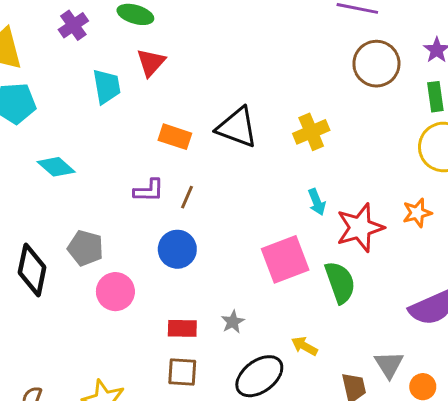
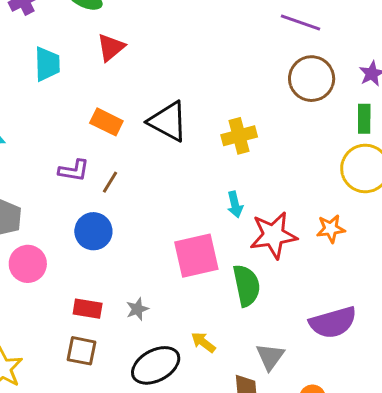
red triangle: (151, 62) -> (111, 47), moved
gray triangle: (389, 365) -> (270, 357), moved

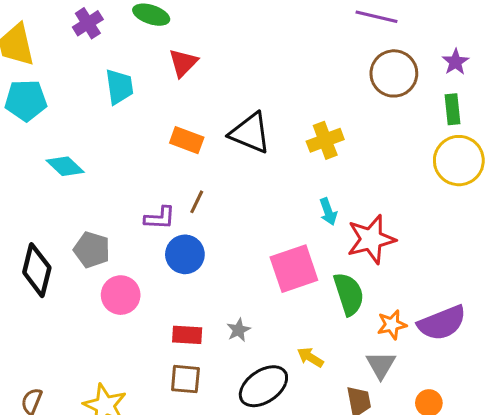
purple L-shape: (74, 170) -> (160, 218), moved
orange star: (331, 229) -> (392, 325), moved

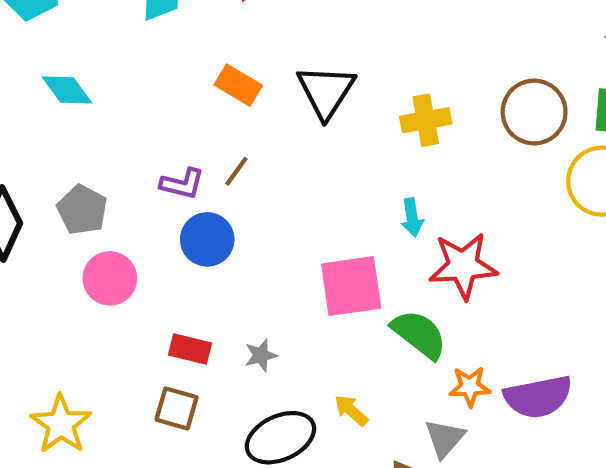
brown circle: (394, 73) -> (534, 112), moved
black triangle: (250, 133) -> (326, 91), turned 30
green semicircle: (349, 294) -> (419, 334), turned -45

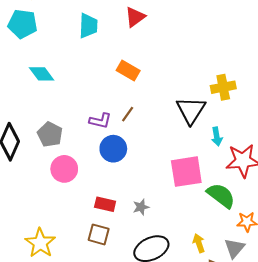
black triangle: (326, 91) -> (191, 110), moved
yellow arrow: (351, 410) -> (199, 243), moved, turned 30

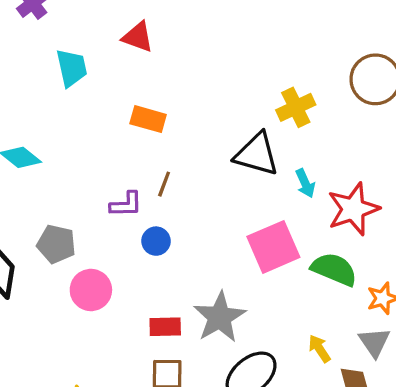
red triangle: (135, 17) -> (138, 37), turned -50
black triangle: (191, 110) -> (257, 154), turned -32
blue circle: (113, 149) -> (156, 241), size x0.7
gray star: (141, 207) -> (220, 317), size x2.0

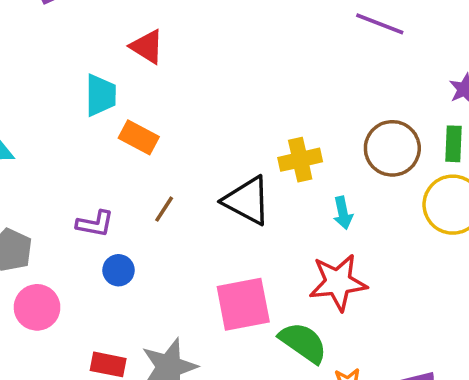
cyan trapezoid: (72, 68) -> (101, 95), moved
cyan arrow: (305, 183) -> (343, 213), moved
brown line: (164, 184) -> (164, 209), moved

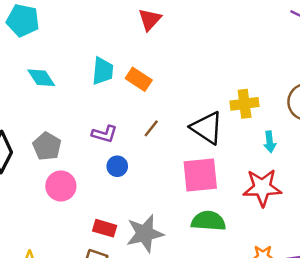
red triangle: (147, 47) -> (150, 19), turned 35
cyan trapezoid: (101, 95) -> (103, 71), moved
pink square: (243, 304) -> (200, 175), moved
green semicircle: (303, 343) -> (208, 221), moved, turned -36

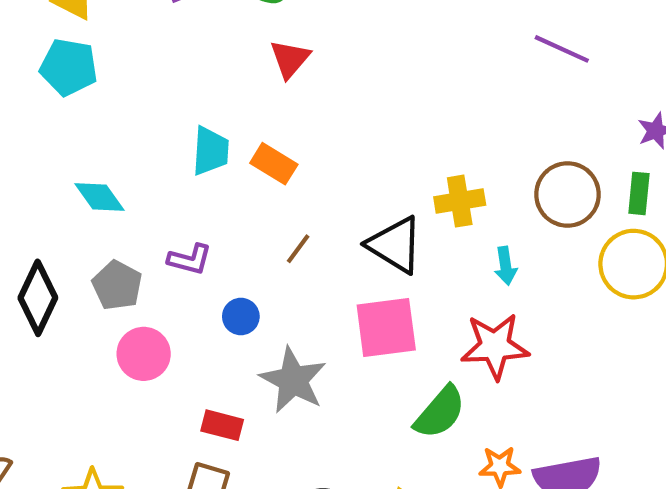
cyan diamond: (41, 78) -> (100, 197), moved
purple L-shape: (104, 134) -> (190, 259), moved
green semicircle: (208, 221) -> (440, 412), moved, turned 128
gray star: (145, 234) -> (293, 380), moved, turned -30

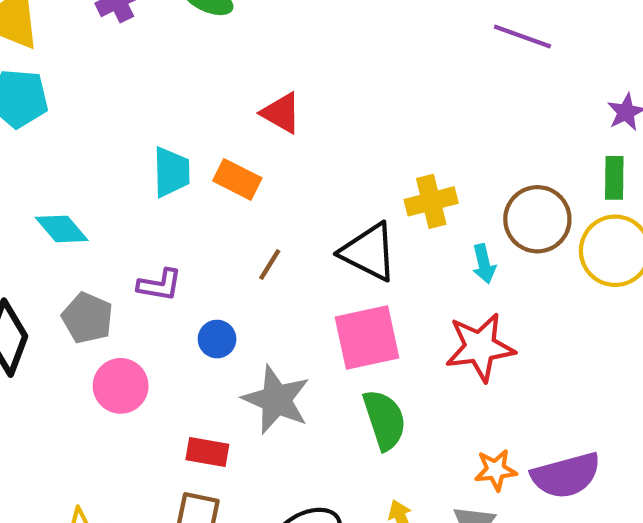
red triangle: (290, 59) -> (281, 113), moved, turned -36
brown circle: (567, 194) -> (537, 219), moved
green semicircle: (440, 412) -> (384, 420), moved, turned -54

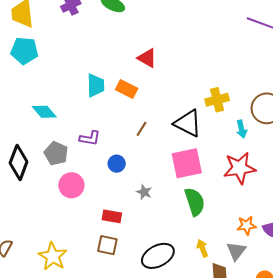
gray star: (276, 400) -> (144, 192), size x0.5

